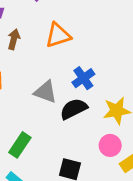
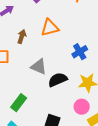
brown arrow: (14, 39) -> (22, 37), moved
blue cross: (83, 78) -> (80, 52), moved

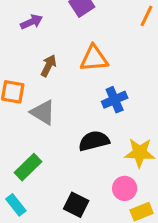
blue cross: (80, 52) -> (115, 100), moved
gray triangle: (39, 67) -> (43, 112), moved

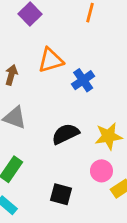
blue cross: (115, 100) -> (83, 80), moved

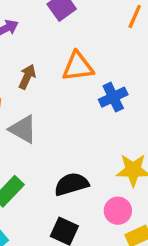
black semicircle: (65, 134) -> (71, 184), moved

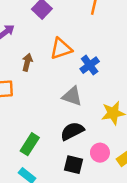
gray triangle: (23, 129) -> (72, 96), moved
pink circle: (118, 211) -> (100, 153), moved

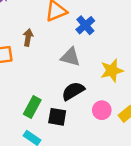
brown arrow: (27, 62) -> (28, 37), moved
black square: (73, 165) -> (57, 117), moved

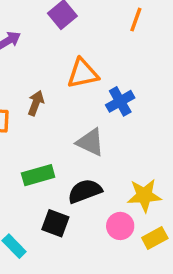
yellow star: (112, 70) -> (144, 195), moved
green rectangle: (32, 107) -> (38, 175), moved, turned 35

